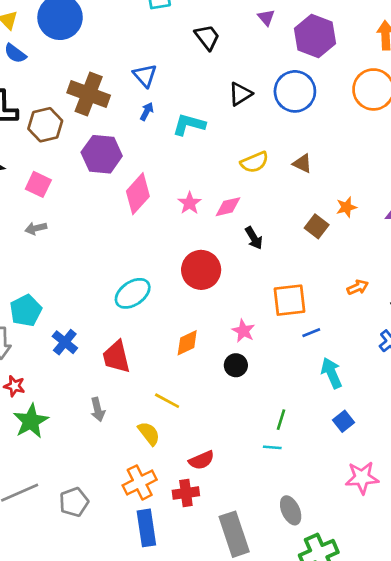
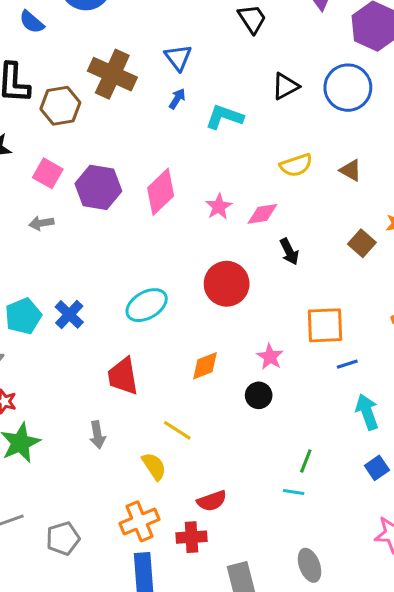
purple hexagon: (102, 154) -> (98, 187), moved
blue cross: (65, 342) -> (69, 314), moved

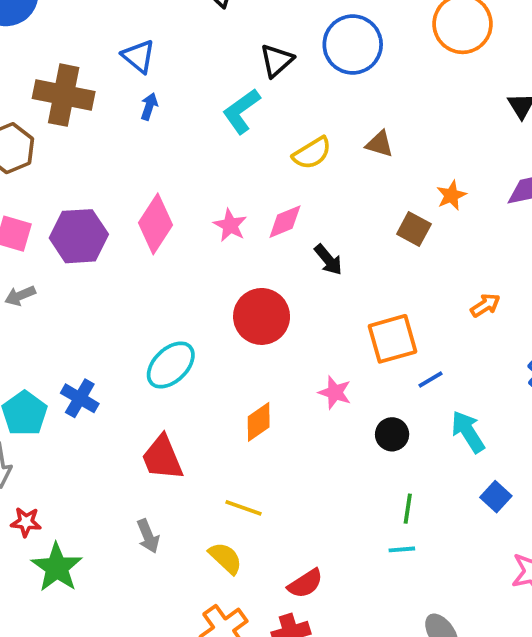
cyan L-shape: (224, 117) -> (241, 111), moved, turned -42
black circle: (259, 395) -> (392, 434), moved

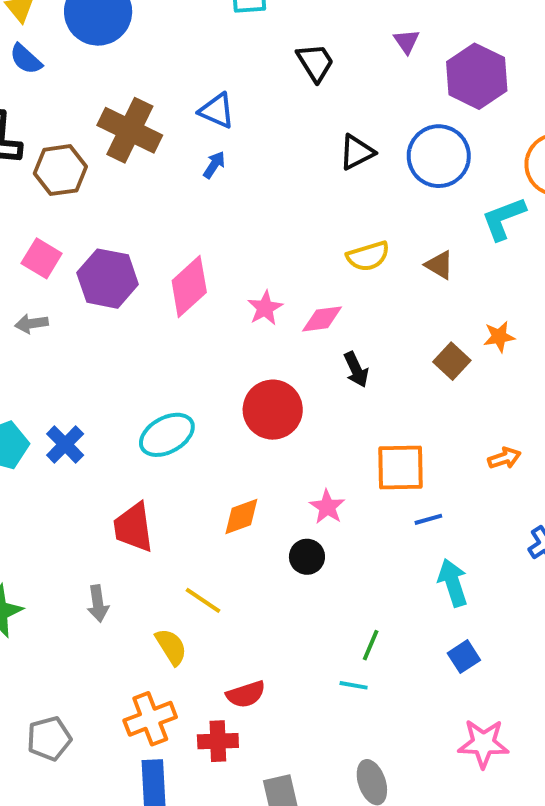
blue triangle: (139, 56) -> (217, 111), turned -30
cyan L-shape: (241, 111) -> (504, 218), moved
black circle: (392, 434) -> (307, 557), moved

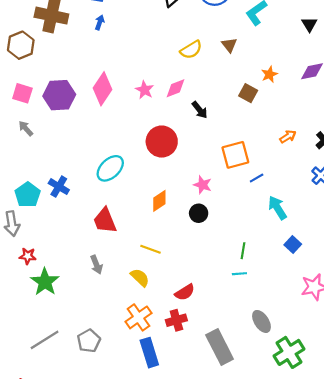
brown triangle: (439, 265) -> (229, 45), turned 35
gray arrow: (32, 324) -> (26, 128), turned 70

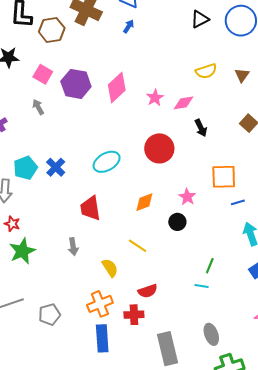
yellow line: (150, 249) -> (138, 246), moved

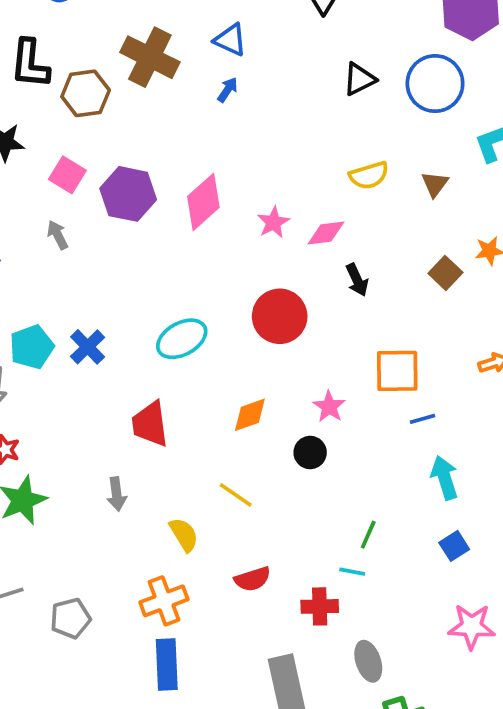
red cross: (134, 315) -> (320, 606), moved

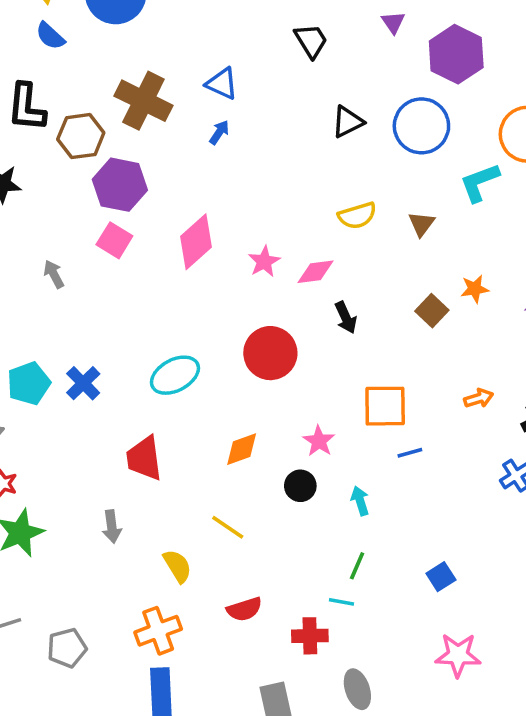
pink square: (67, 175) -> (114, 240), moved
purple hexagon: (128, 194) -> (120, 185), moved
cyan arrow: (445, 478) -> (360, 501), moved, size x0.7

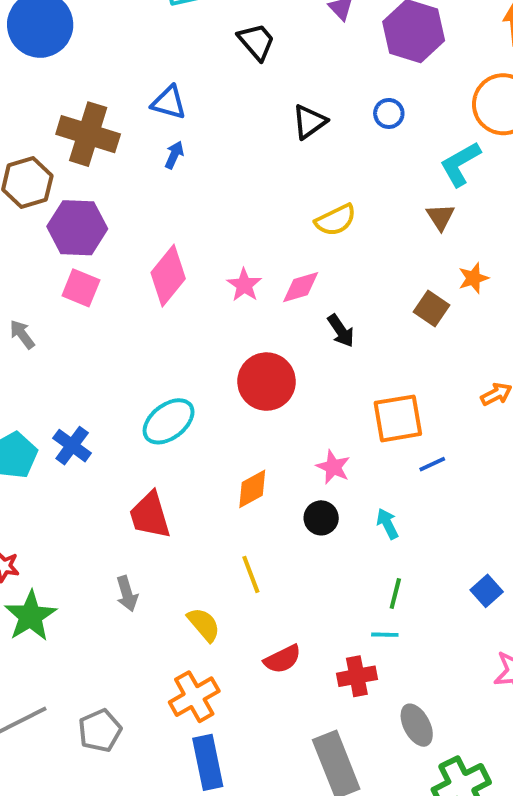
blue circle: (421, 126) -> (389, 113), size x0.5
brown triangle: (421, 224) -> (440, 217), moved
yellow line: (228, 527) -> (251, 574), turned 44

